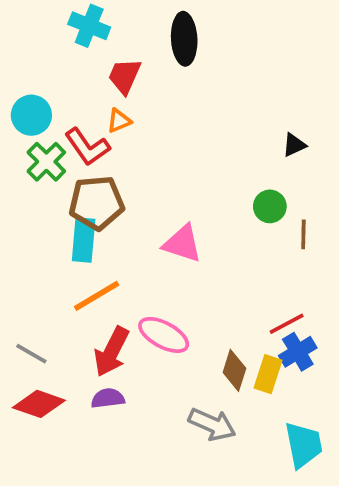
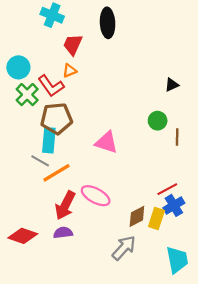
gray line: (31, 354) -> (40, 161), moved
brown diamond: (234, 370) -> (137, 216), turned 45
gray arrow: (212, 424) -> (124, 248), turned -72

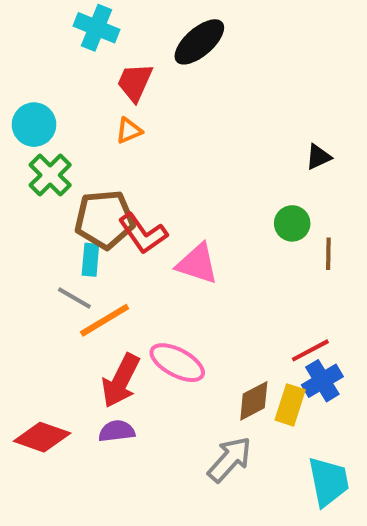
black ellipse: (108, 23) -> (199, 42), turned 52
red L-shape: (51, 86) -> (143, 233), moved
cyan rectangle: (49, 140) -> (90, 260), size x0.7

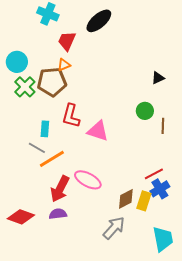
brown pentagon: (105, 219) -> (52, 82), moved
red L-shape: (143, 233) -> (71, 116), turned 50

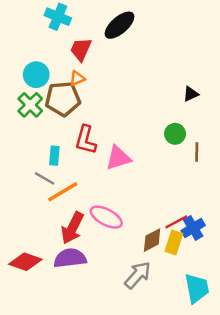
cyan circle: (17, 62) -> (36, 75), moved
pink triangle: (98, 131) -> (118, 158), turned -35
red line: (154, 174) -> (176, 222), moved
purple semicircle: (58, 214) -> (70, 258), size x1.5

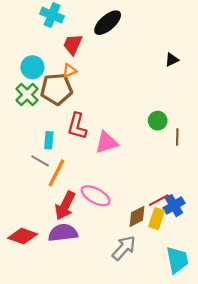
black triangle: (191, 94) -> (172, 60), moved
orange line: (63, 192) -> (56, 173), turned -32

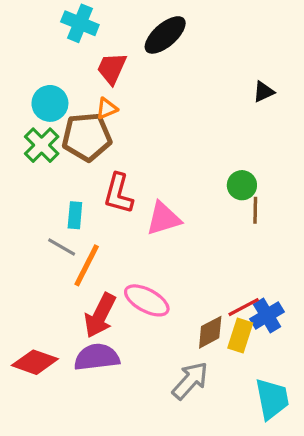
brown line: (177, 137) -> (255, 210), moved

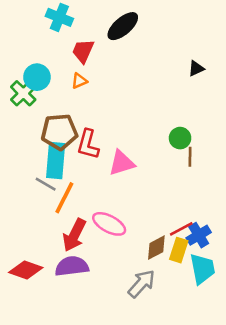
brown pentagon: (87, 137) -> (59, 132), moved
green cross: (42, 145) -> (23, 93), moved
cyan rectangle: (75, 215) -> (56, 160), size x1.8
cyan trapezoid: (272, 399) -> (202, 269), moved

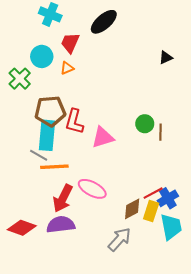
cyan circle: (37, 77) -> (42, 56), moved
green circle: (180, 138) -> (145, 124), moved
orange line: (64, 198) -> (54, 167), turned 60

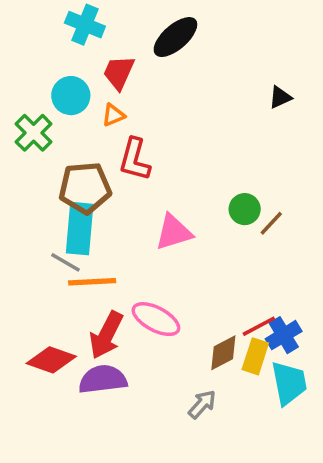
red L-shape: (74, 122) -> (135, 159), moved
brown line: (161, 132) -> (271, 223), turned 42
red diamond: (22, 228) -> (51, 360), moved
gray arrow: (120, 239) -> (202, 404), size x0.7

